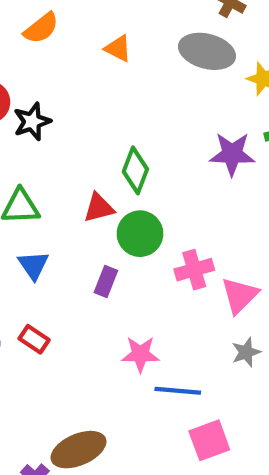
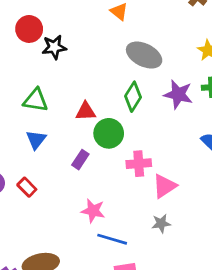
gray ellipse: (207, 51) -> (144, 55), moved
green diamond: (135, 170) -> (133, 97), moved

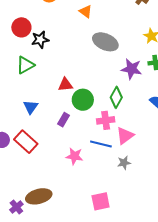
green diamond: (133, 97) -> (116, 97), moved
green triangle: (36, 100) -> (25, 65), moved, turned -36
red rectangle: (27, 187) -> (26, 142), size x1.6
blue line: (112, 239) -> (101, 144), moved

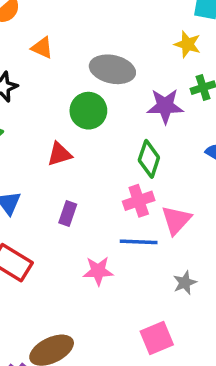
orange triangle: (86, 11) -> (42, 48), moved
green circle: (83, 100) -> (88, 111), moved
gray star: (124, 163) -> (185, 283), moved

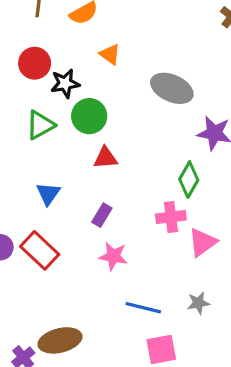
green circle: (88, 111) -> (89, 116), moved
blue line: (139, 242) -> (143, 308), moved
pink star: (98, 271) -> (113, 256), moved

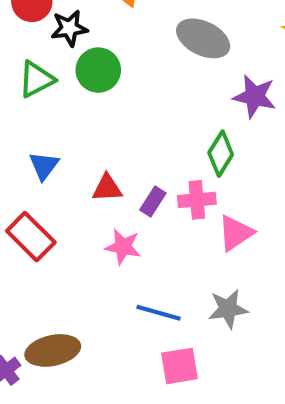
red triangle: (106, 158) -> (107, 188), moved
purple rectangle: (102, 215) -> (153, 201), moved
gray star: (198, 303) -> (228, 309), size x1.4

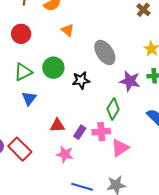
black star: (69, 28) -> (81, 80), moved
gray ellipse: (203, 38) -> (105, 53), turned 30
blue triangle: (44, 166) -> (29, 98), moved

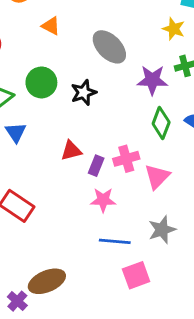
green diamond: (113, 109) -> (161, 123), moved
red triangle: (57, 125) -> (71, 151), moved
pink star: (65, 154) -> (103, 200), moved

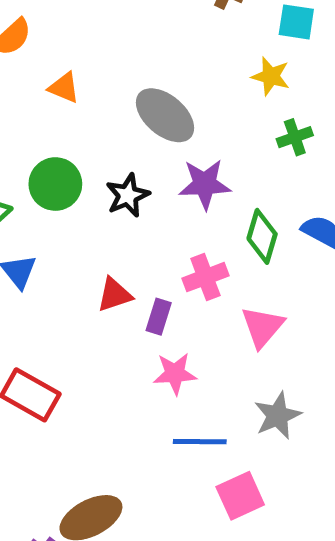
purple star: (152, 80) -> (205, 184), moved
pink cross: (126, 159) -> (205, 277), moved

